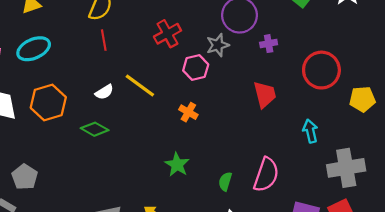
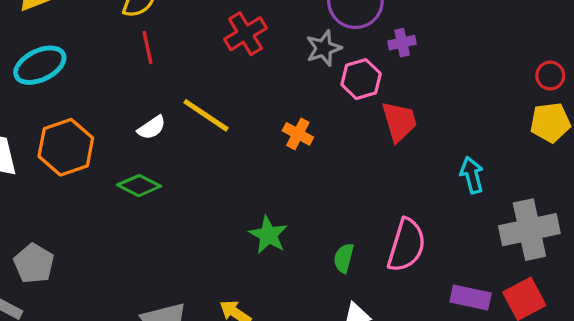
pink hexagon: (196, 67) -> (361, 79), moved
red circle: (321, 70) -> (550, 76), moved, size x0.5
orange cross: (188, 112) -> (298, 134), moved

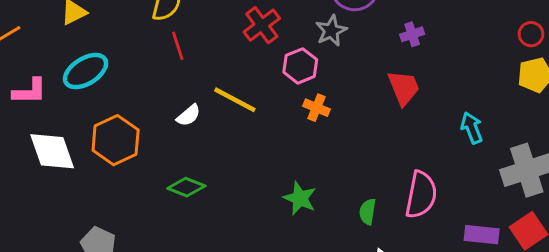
purple cross: (402, 43) -> (412, 34), moved
pink hexagon: (361, 79) -> (300, 66), moved
green diamond: (139, 186) -> (186, 187), moved

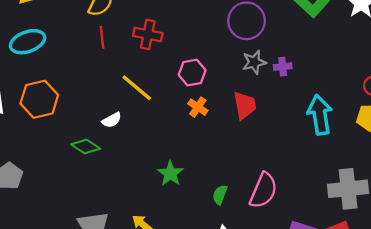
red cross: (262, 25) -> (148, 34), moved, turned 36
gray star: (331, 31) -> (254, 62), moved
red trapezoid: (404, 88) -> (245, 105), moved
white semicircle: (189, 115) -> (112, 120), moved
cyan arrow: (472, 128) -> (320, 115), moved, size x1.6

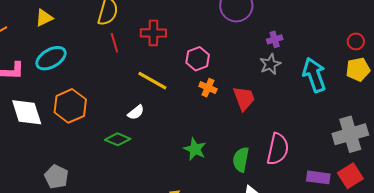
gray star: (254, 62) -> (270, 64), moved
red trapezoid: (245, 105) -> (244, 98), moved
green semicircle: (220, 195) -> (241, 160), size x1.4

